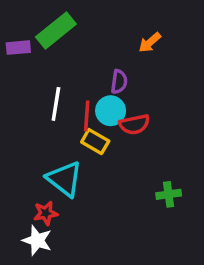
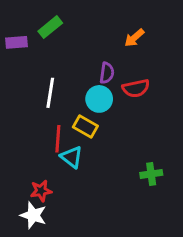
green rectangle: (56, 30) -> (50, 27), size x0.7
red line: (87, 116) -> (58, 139), moved
red semicircle: (134, 124) -> (136, 88), moved
cyan triangle: (64, 179) -> (72, 157), moved, size x0.7

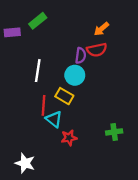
red semicircle: (136, 88) -> (97, 50), moved
red star: (41, 191) -> (69, 138), moved

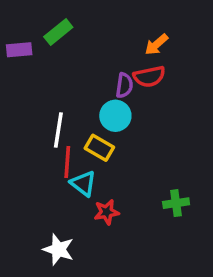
white line: (38, 71) -> (58, 130), moved
white star: (25, 163) -> (58, 249), moved

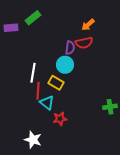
green cross: (176, 203) -> (110, 107), moved

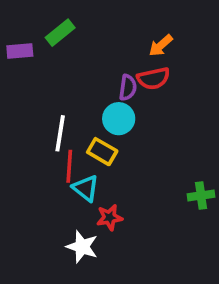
white star: (33, 140) -> (82, 247), moved

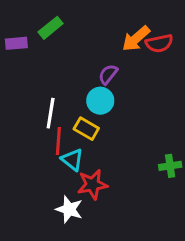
orange arrow: (161, 45) -> (136, 39), size x1.4
red semicircle: (153, 78) -> (159, 43), moved
purple semicircle: (128, 88) -> (108, 74), turned -150
red star: (110, 217) -> (92, 185), size x1.4

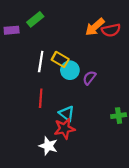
purple semicircle: (108, 74) -> (89, 78), moved
white line: (51, 113) -> (41, 62), moved
yellow rectangle: (86, 129) -> (60, 59), moved
cyan triangle: (72, 160) -> (67, 113), moved

